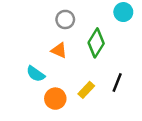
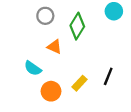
gray circle: (65, 19) -> (45, 16), moved
green diamond: (96, 43) -> (77, 26), moved

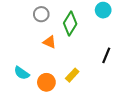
cyan semicircle: (33, 68) -> (22, 73), moved
black line: (108, 76) -> (106, 55), moved

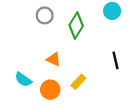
orange triangle: (50, 42) -> (54, 59), moved
black line: (106, 55) -> (115, 60), turned -35

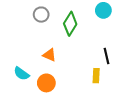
yellow rectangle: (78, 82) -> (96, 76), moved, turned -40

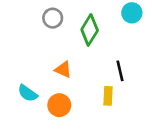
black line: (106, 56) -> (120, 71), moved
yellow rectangle: (96, 76) -> (108, 96), moved

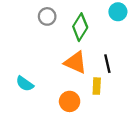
orange triangle: (63, 70) -> (75, 62), moved, size x1.5
orange circle: (59, 105) -> (70, 101), moved

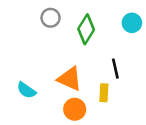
cyan circle: (118, 12) -> (132, 23), moved
orange triangle: (75, 62) -> (70, 79), moved

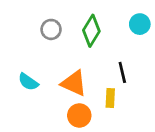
gray circle: (51, 18) -> (51, 29), moved
cyan semicircle: (26, 90) -> (28, 82), moved

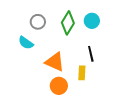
cyan circle: (140, 24) -> (92, 21), moved
cyan semicircle: (28, 82) -> (26, 43), moved

